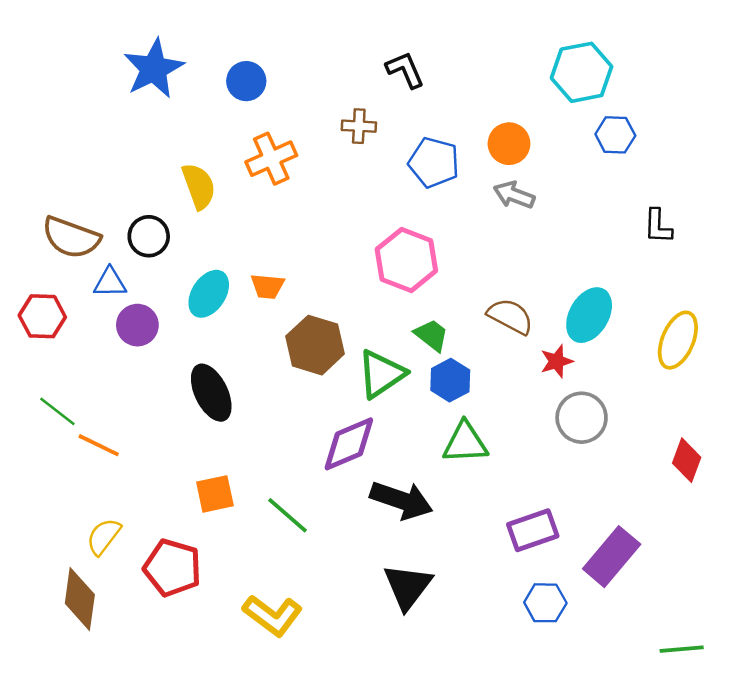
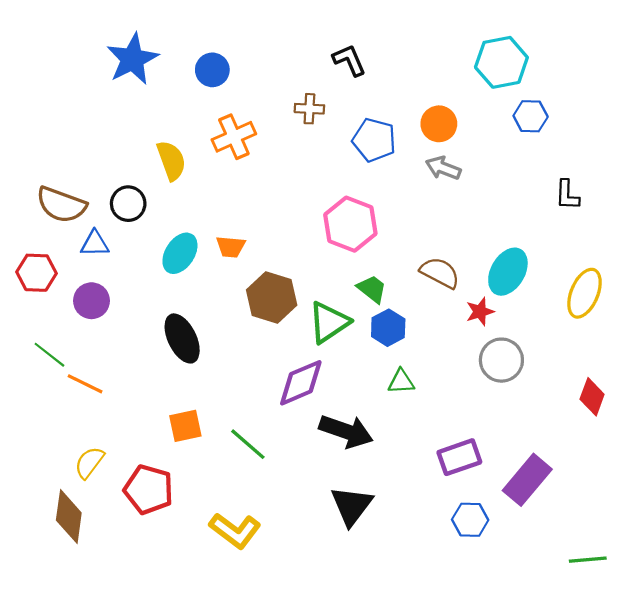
purple circle: (137, 325) -> (91, 301), moved
green triangle: (465, 443) -> (401, 382), size x0.7

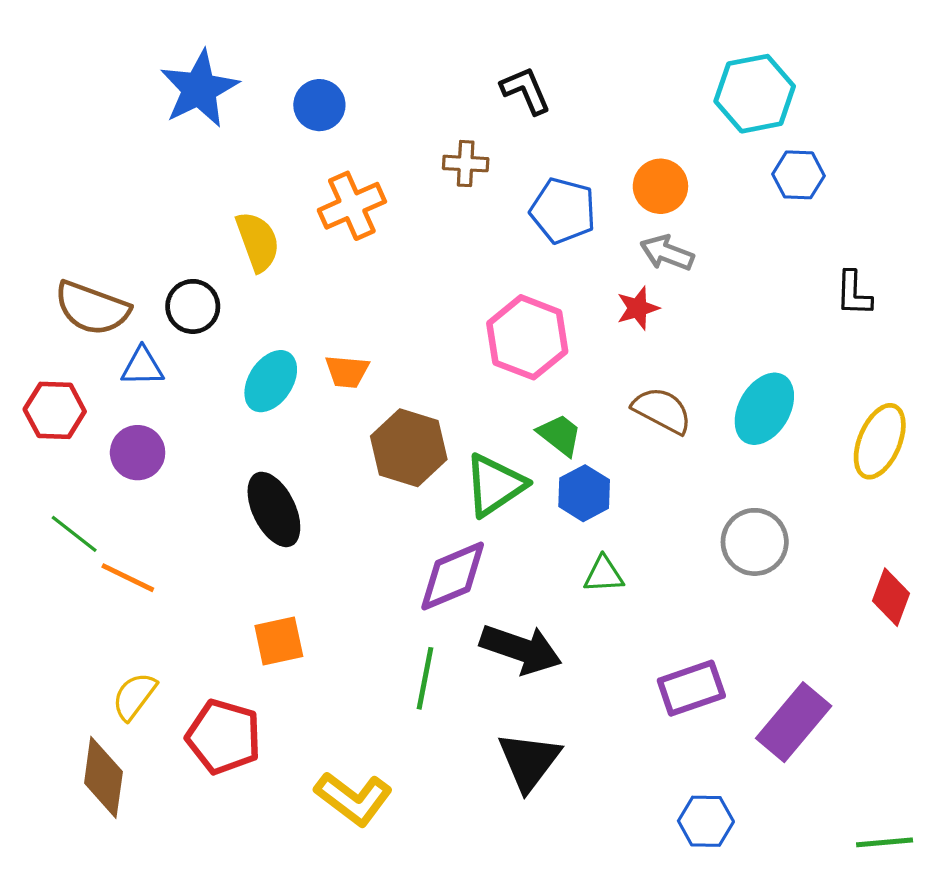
red star: (480, 312) -> (638, 308), moved
green line: (248, 444) -> (425, 678), moved, turned 60
blue hexagon: (470, 520) -> (706, 821), moved

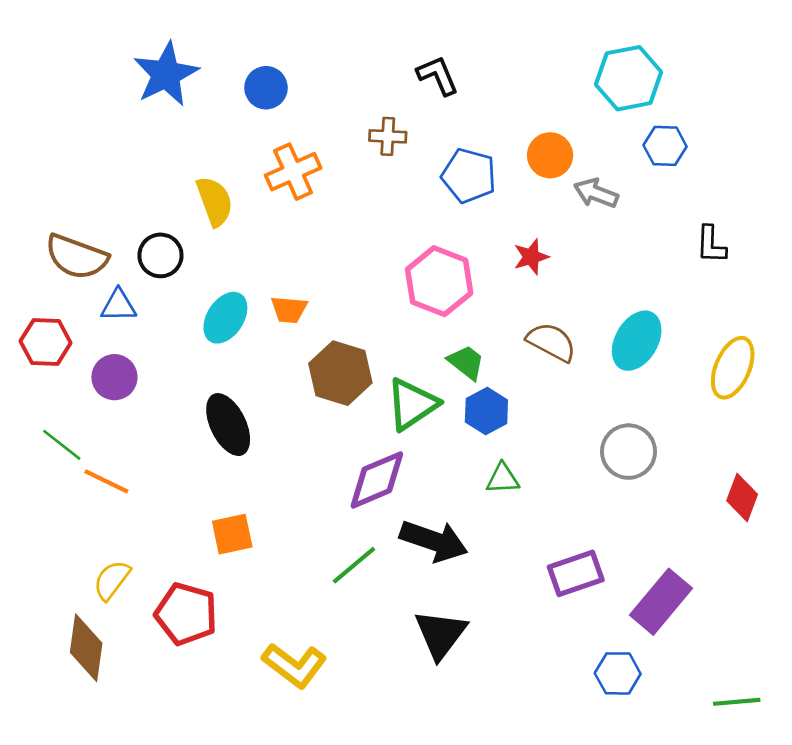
gray arrow: (667, 253) -> (596, 193), moved
green line: (425, 678) -> (354, 565), turned 39
blue hexagon: (706, 821) -> (618, 673), moved

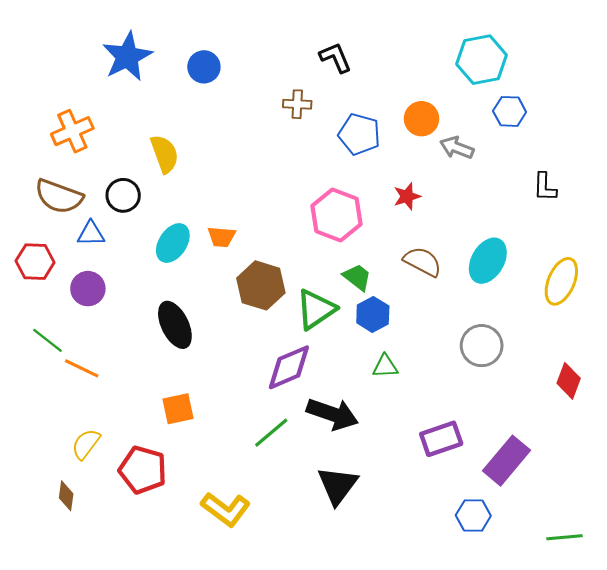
orange cross: (293, 172) -> (72, 131), moved
brown diamond: (86, 648) -> (66, 496), size x0.6

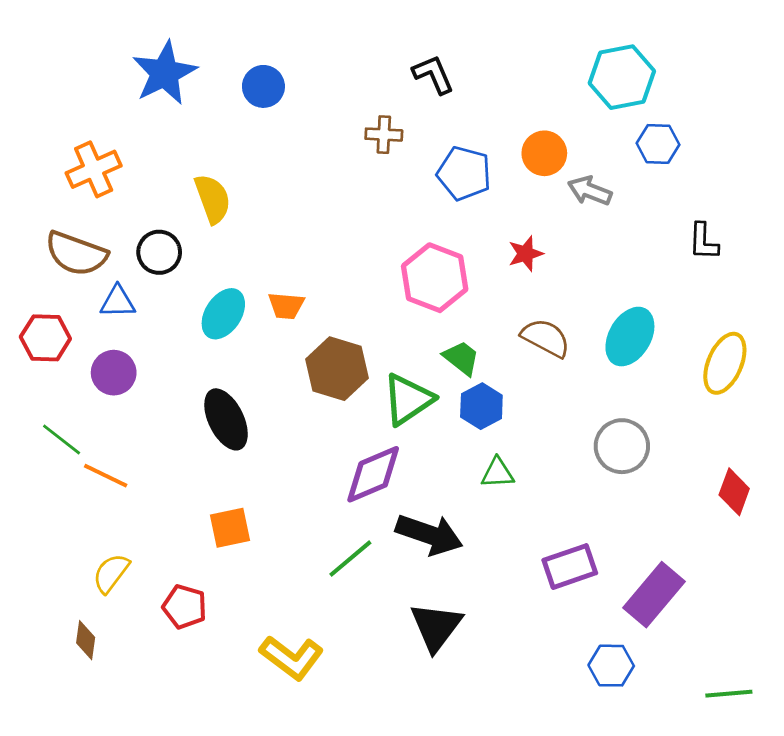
red pentagon: (143, 470) -> (185, 607), size x0.7

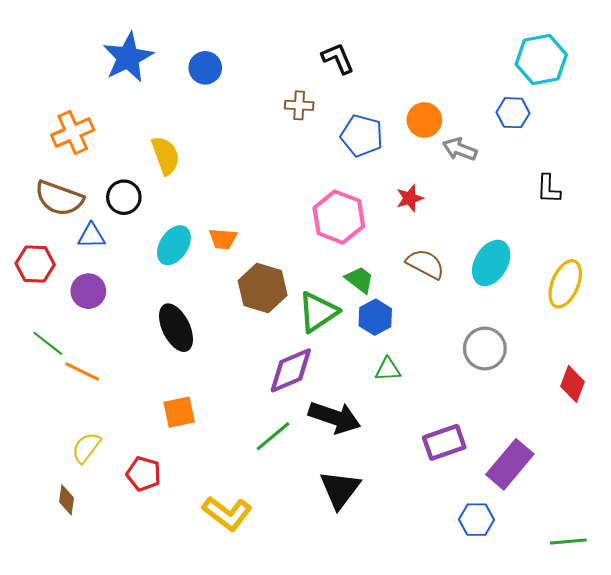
cyan hexagon: (622, 77) -> (541, 59), moved

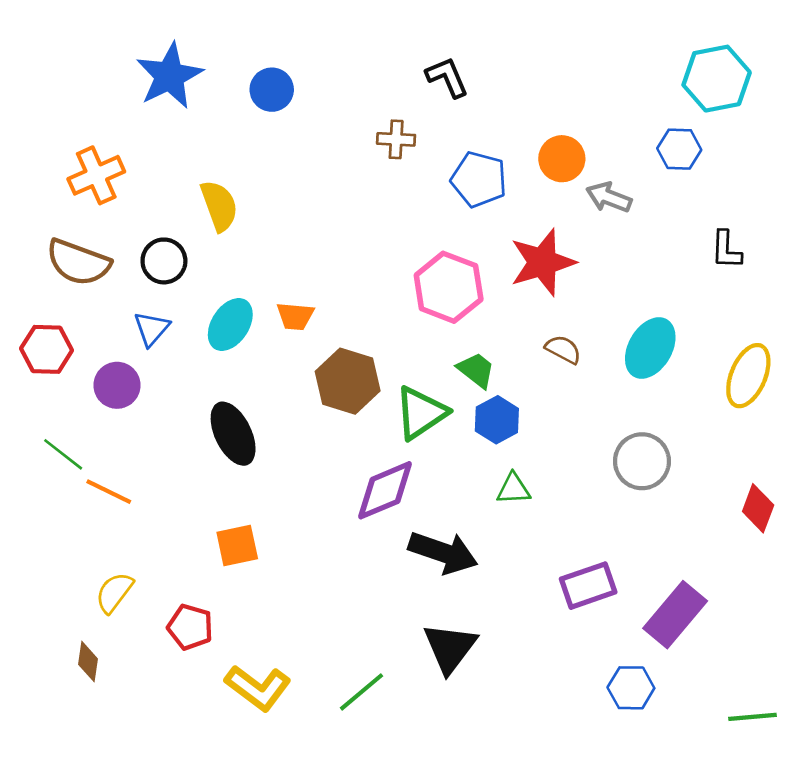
red star: (410, 198) -> (542, 262), size x1.8
blue triangle: (91, 236) -> (152, 329), moved, turned -48
brown semicircle: (425, 264) -> (563, 349), size x0.7
green line: (273, 436) -> (362, 692), moved
yellow L-shape: (227, 513) -> (258, 688), moved

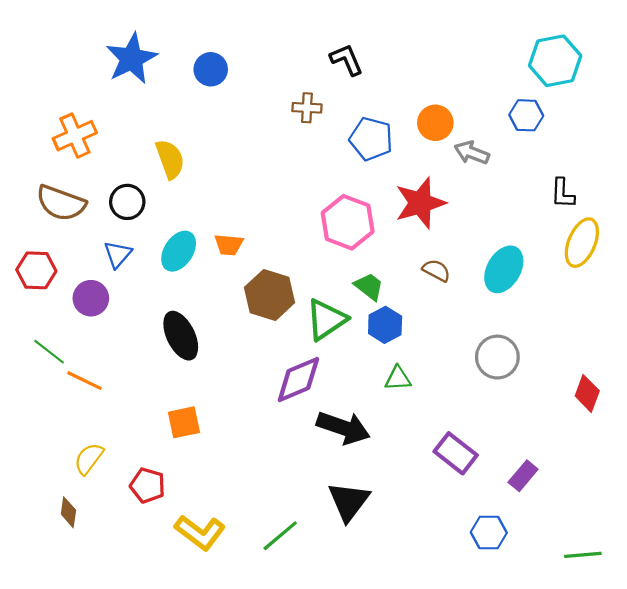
yellow ellipse: (748, 376) -> (582, 243), moved
purple rectangle: (588, 586) -> (456, 453), turned 57
purple rectangle: (675, 615) -> (523, 476), size x0.6

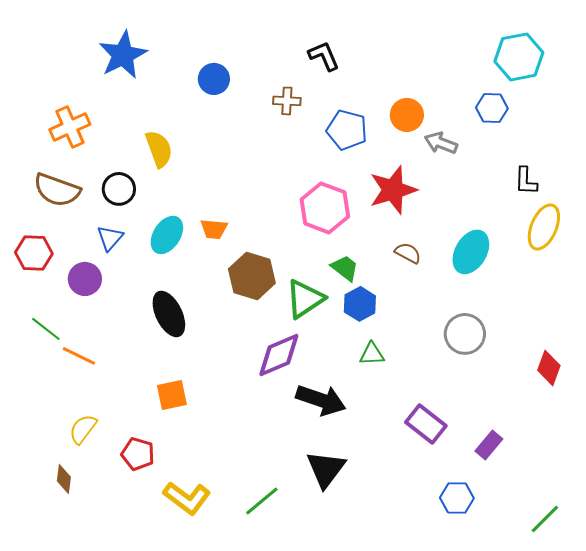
blue circle: (211, 69) -> (214, 79), moved
green line: (583, 555) -> (545, 519), turned -40

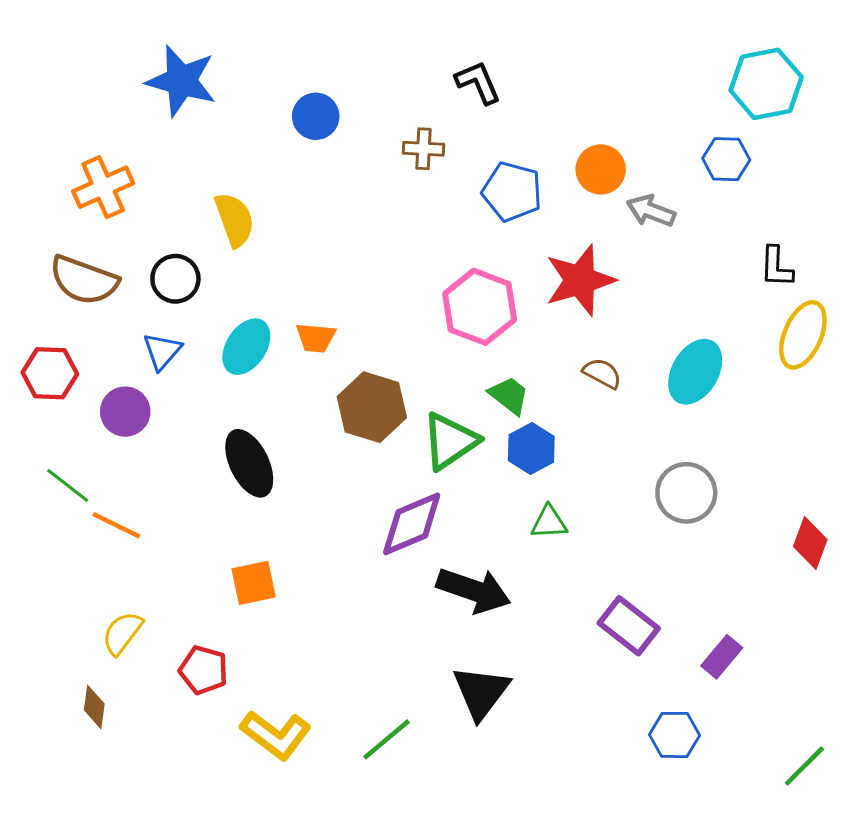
blue star: (123, 55) -> (181, 81), turned -30

